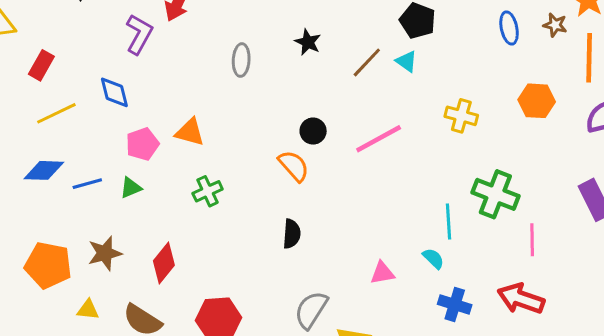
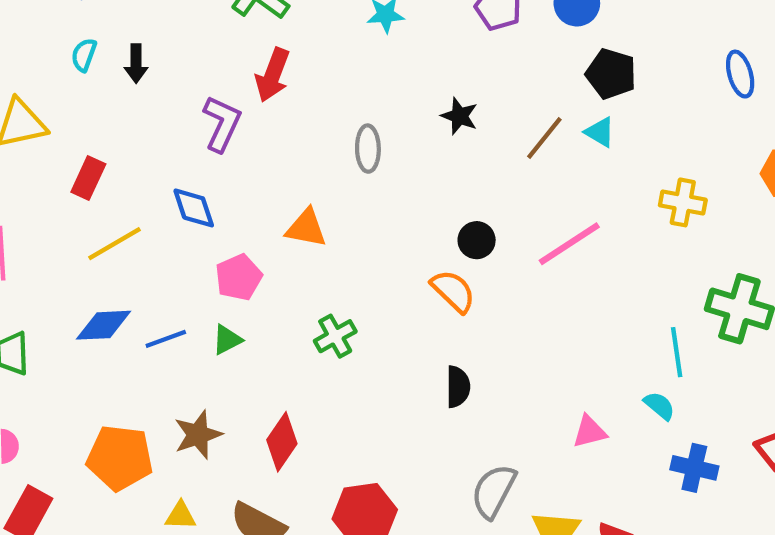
orange triangle: (190, 132) -> (306, 228), moved

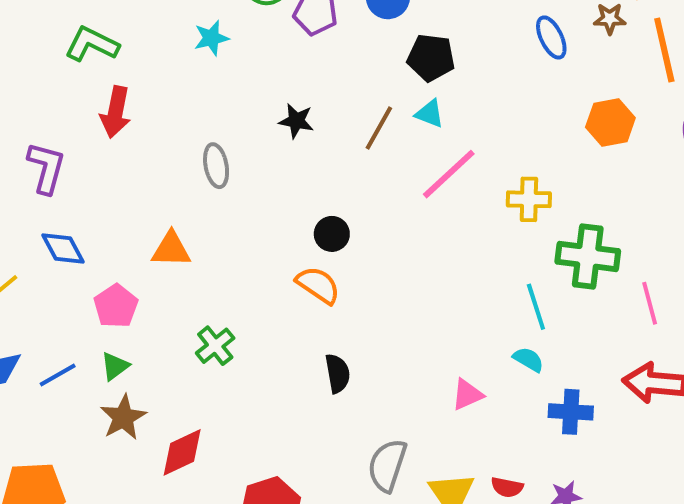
purple L-shape: (222, 124) -> (46, 168), moved
yellow cross: (683, 202) -> (529, 199), moved
pink line: (569, 244) -> (449, 174), moved
brown star: (198, 435) -> (123, 417), moved
red diamond: (282, 442) -> (182, 452), turned 40

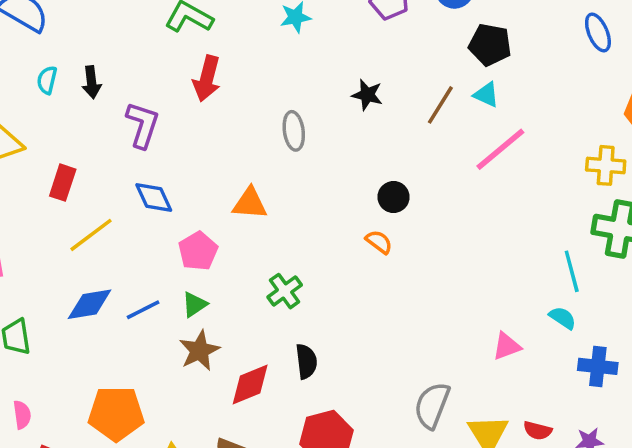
yellow cross: (529, 199) -> (606, 165), moved
orange semicircle: (318, 285) -> (379, 242), size x0.7
black semicircle: (338, 373) -> (306, 361), moved

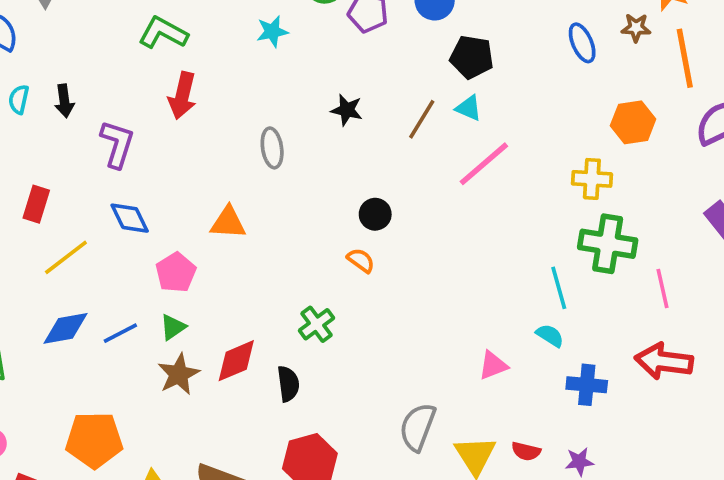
green cross: (285, 291) -> (316, 324), moved
red diamond: (250, 384) -> (236, 361), moved

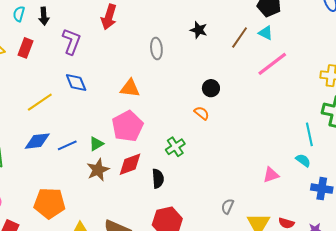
red rectangle: (36, 204) -> (25, 48), moved
pink pentagon: (176, 272) -> (127, 126), moved, size x1.4
gray semicircle: (418, 427) -> (228, 206), size x0.6

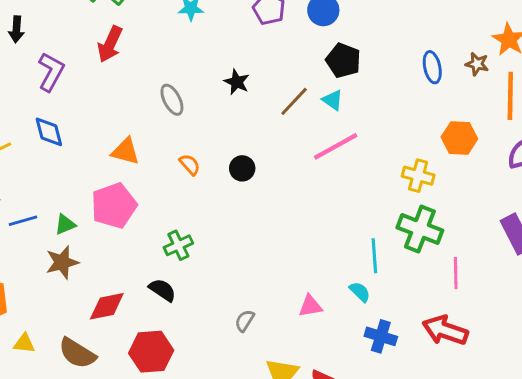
gray ellipse: (156, 49) -> (172, 100), turned -30
orange semicircle: (202, 113) -> (190, 165), moved
red diamond: (130, 164) -> (107, 306), moved
black semicircle: (158, 179) -> (162, 290), moved, turned -60
gray semicircle: (228, 206) -> (245, 321), moved

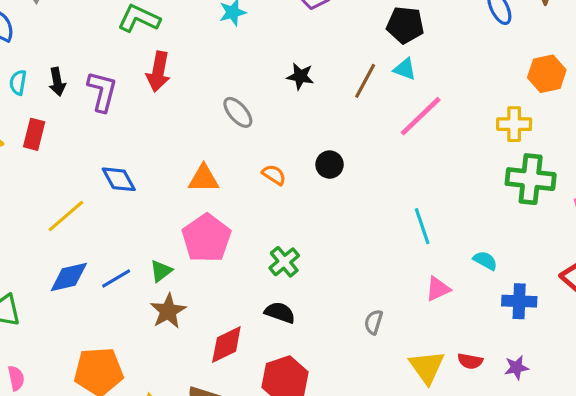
purple L-shape: (51, 72) -> (102, 91), moved
cyan line: (374, 256) -> (422, 226), moved

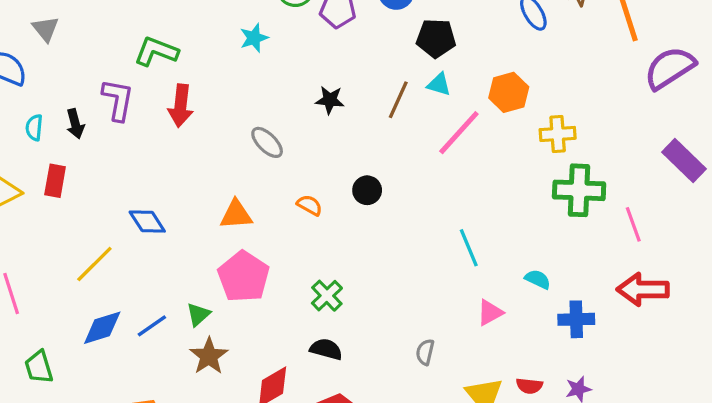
orange hexagon: (547, 74) -> (509, 92), moved
purple L-shape: (102, 91) -> (118, 100), moved

